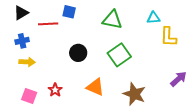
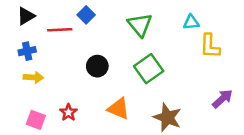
blue square: (69, 12) -> (86, 15), turned 32
green triangle: (112, 20) -> (140, 25), turned 40

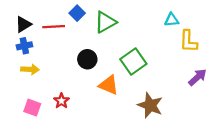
black triangle: (26, 16) -> (23, 24), moved
green triangle: (140, 25) -> (105, 22), moved, turned 40
purple arrow: (222, 99) -> (197, 77), moved
orange triangle: (119, 109) -> (109, 85), moved

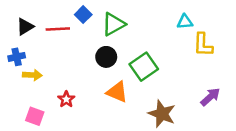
blue cross: (24, 46) -> (17, 57), moved
black circle: (87, 59) -> (106, 57), moved
purple arrow: (197, 77) -> (210, 97), moved
red star: (61, 101) -> (66, 99), moved

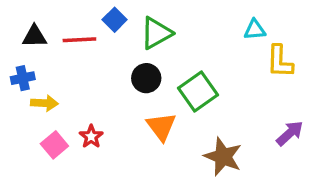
black triangle: (25, 27) -> (34, 36), turned 30
orange triangle: (117, 92) -> (161, 127), turned 30
pink square: (35, 116) -> (54, 145), moved, turned 30

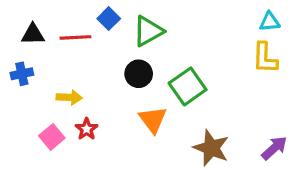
cyan triangle: (255, 30) -> (270, 22), moved
yellow arrow: (44, 103) -> (69, 97), moved
purple arrow: (290, 133) -> (274, 148), moved

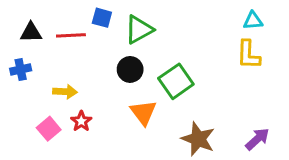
blue square: (109, 19) -> (102, 18), turned -30

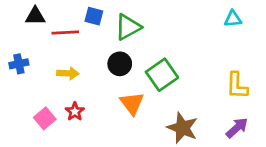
black triangle: (31, 32) -> (35, 16), moved
yellow L-shape: (248, 55) -> (237, 86), moved
yellow arrow: (65, 92) -> (68, 73), moved

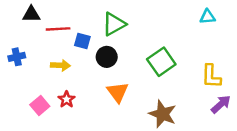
blue square: (94, 16) -> (82, 41), moved
green square: (162, 75) -> (161, 62), moved
purple arrow: (237, 128) -> (221, 104), moved

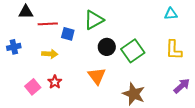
black circle: (107, 57) -> (107, 47), moved
yellow L-shape: (211, 76) -> (174, 50), moved

